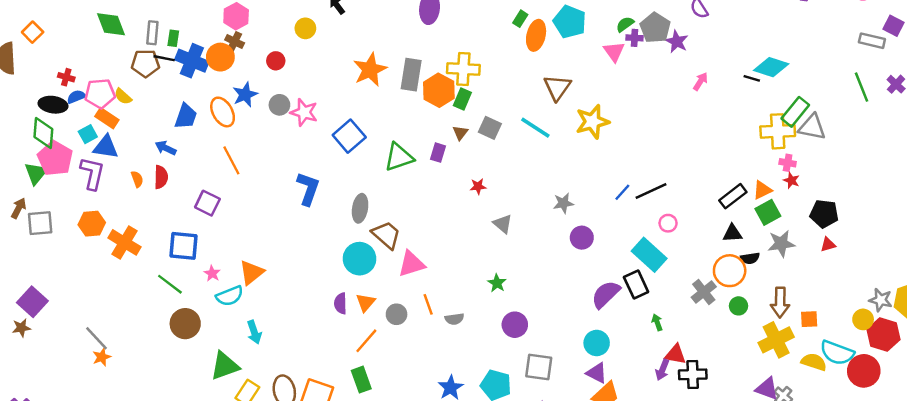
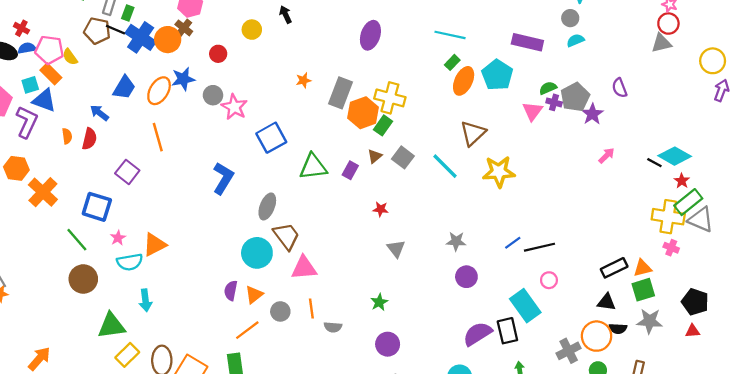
orange star: (370, 70) -> (303, 80), size x0.5
orange ellipse: (223, 112) -> (159, 91), turned 48
red star: (791, 180) -> (682, 181), moved

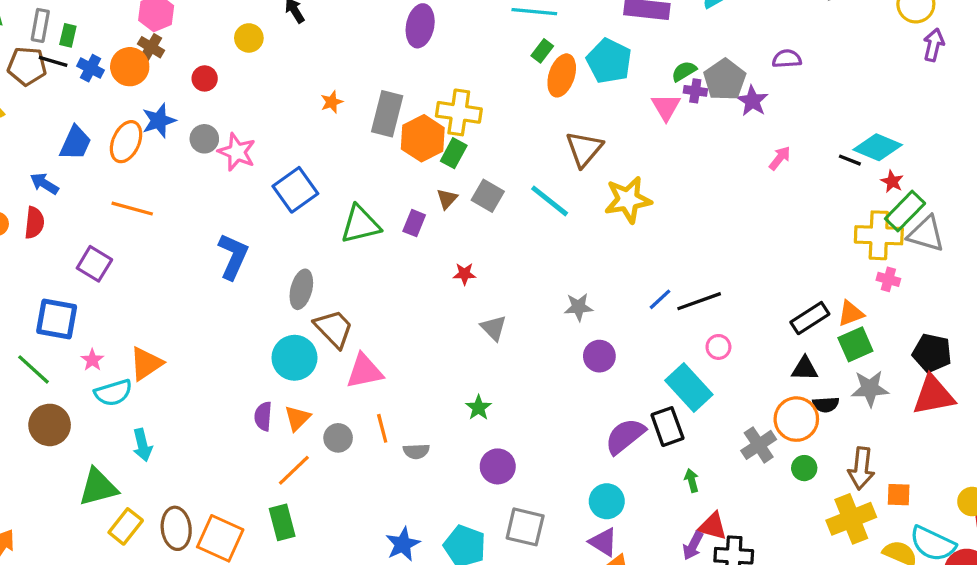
blue cross: (141, 37) -> (91, 68), size x0.6
purple semicircle: (619, 88) -> (787, 59), turned 114
orange line: (158, 137) -> (132, 209), turned -52
red triangle: (693, 331) -> (933, 395), size x2.0

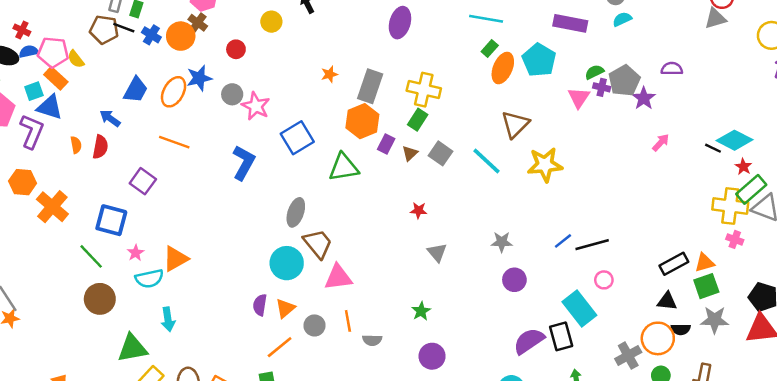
orange hexagon: (423, 138) -> (362, 121), moved
purple rectangle: (414, 223) -> (386, 144), moved
blue L-shape: (233, 256) -> (244, 163), moved

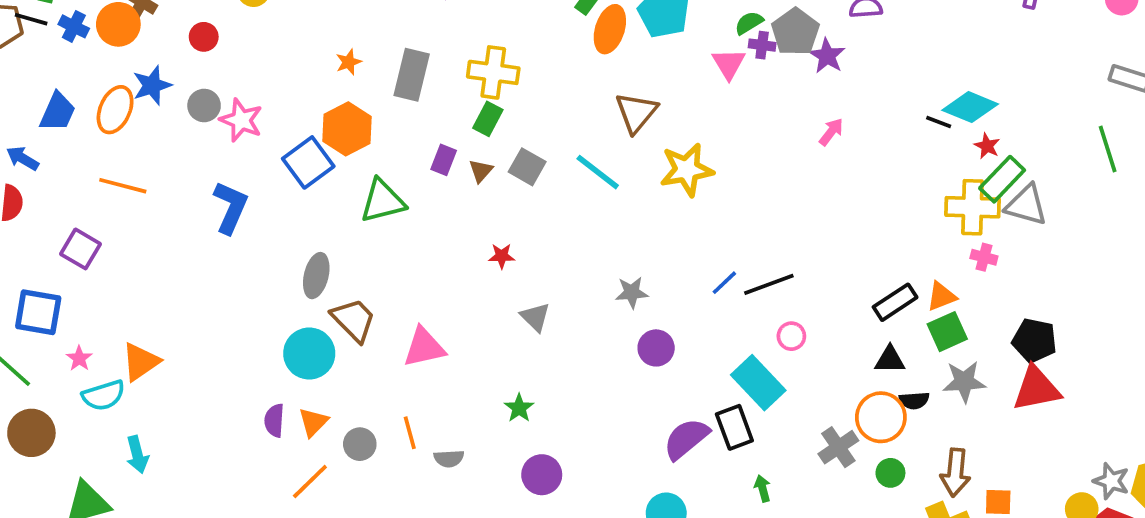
orange hexagon: (362, 121) -> (347, 129), moved
pink arrow: (661, 143) -> (831, 132), moved
pink triangle: (338, 277) -> (424, 347), moved

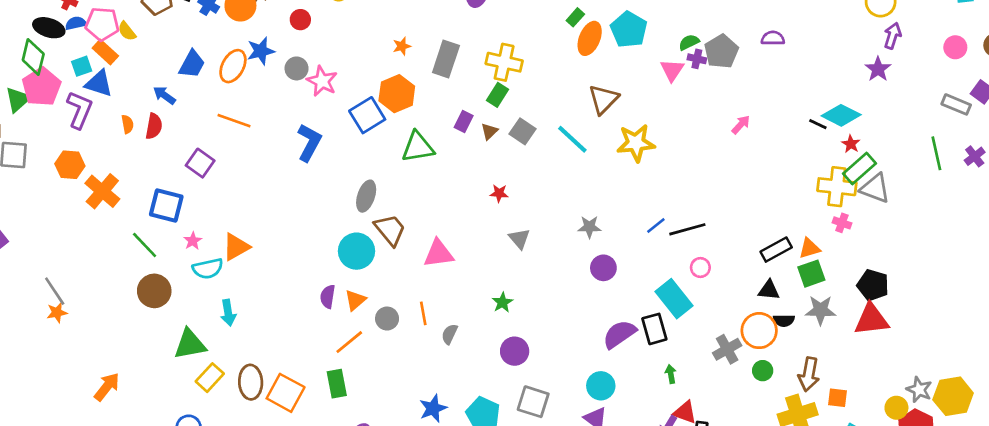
purple star: (827, 56) -> (878, 69), moved
gray semicircle: (449, 458) -> (450, 334), turned 114

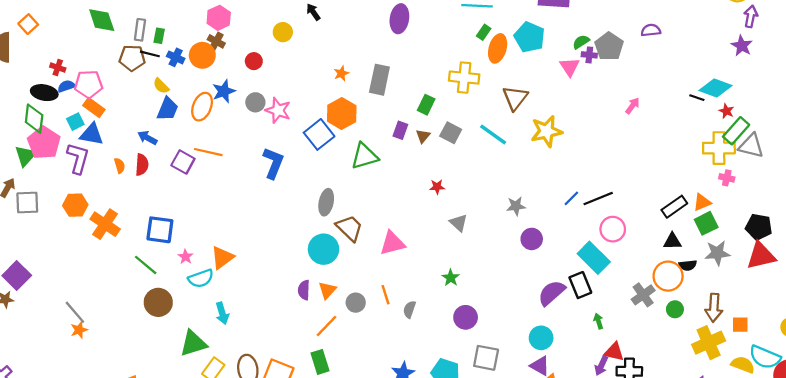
yellow semicircle: (127, 31) -> (161, 86), moved
yellow cross: (504, 62) -> (464, 78), moved
purple square: (200, 163) -> (183, 162), moved
pink circle: (700, 268) -> (613, 229), size x1.5

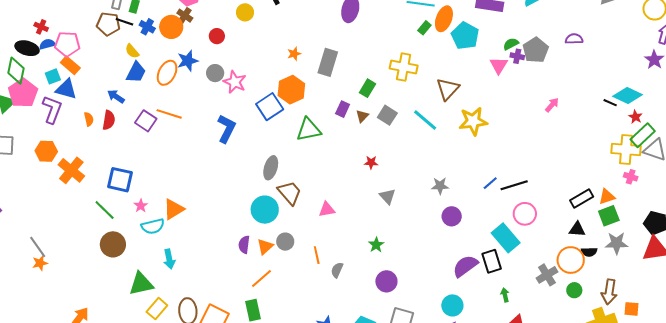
orange ellipse: (498, 48) -> (444, 19), moved
pink triangle: (392, 243) -> (327, 209), size x0.7
gray circle: (356, 303) -> (285, 242), moved

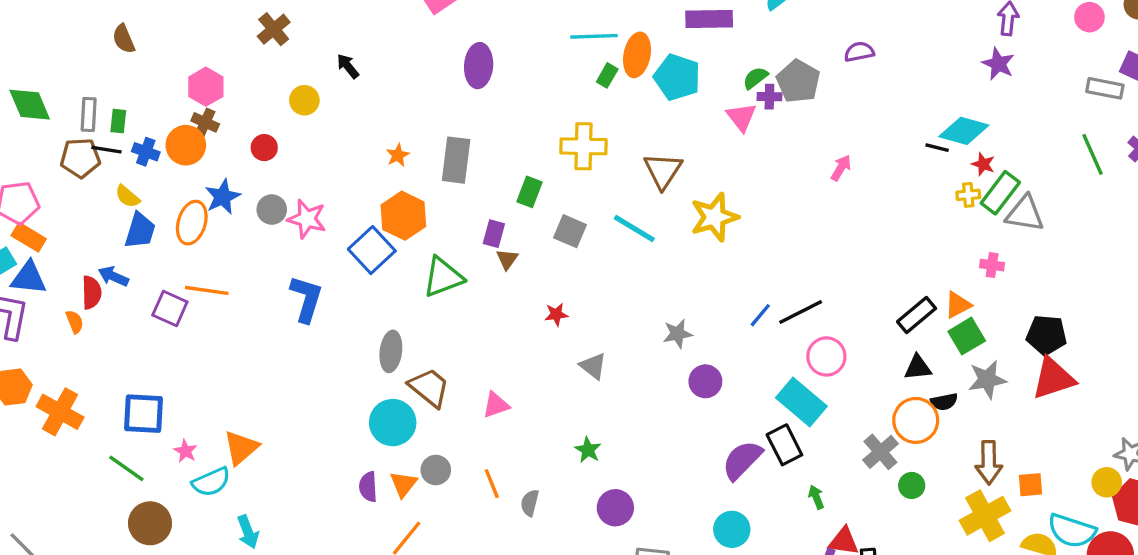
brown triangle: (362, 116) -> (507, 259), moved
red semicircle: (109, 120) -> (91, 293), moved
yellow cross: (626, 149) -> (968, 195), moved, size x0.5
green circle: (574, 290) -> (912, 485), moved

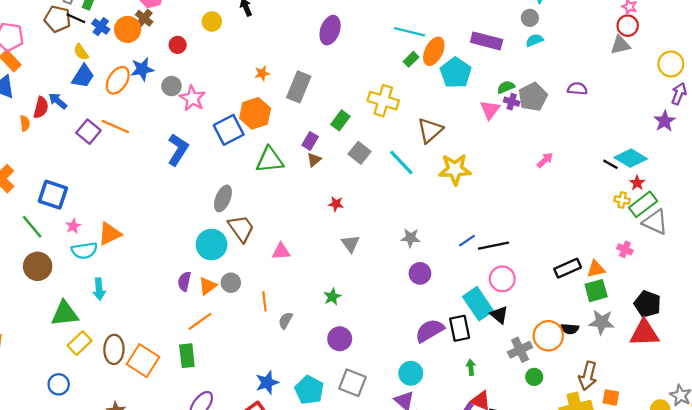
black triangle: (918, 368) -> (499, 315), moved, turned 30

